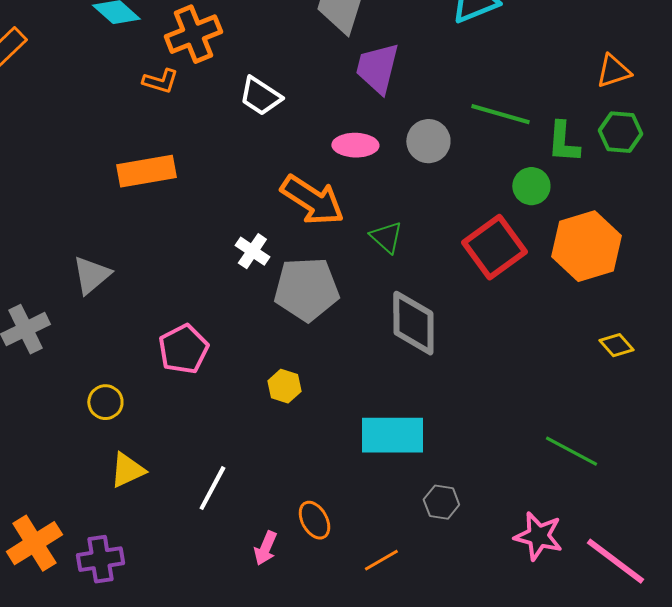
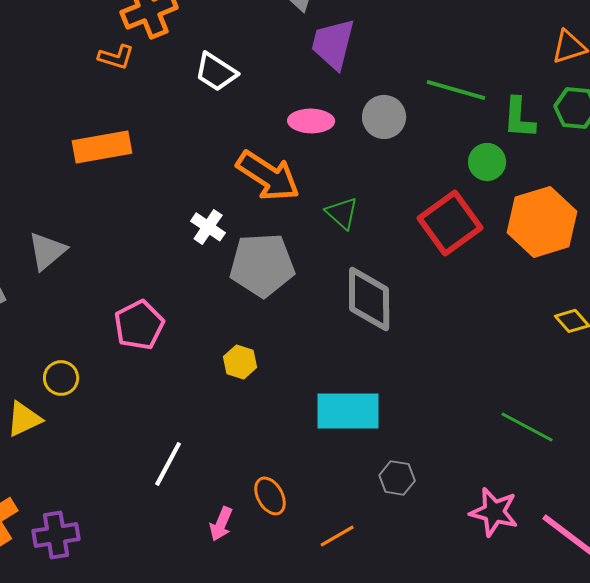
yellow triangle: (127, 470) -> (24, 419), moved

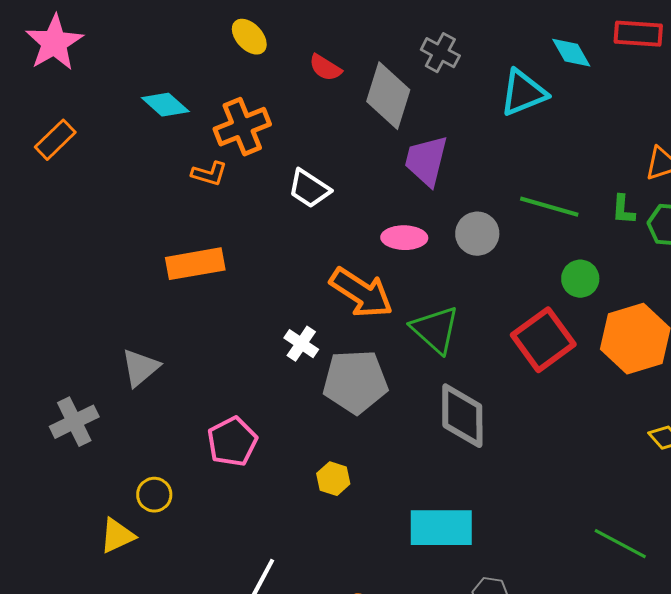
green L-shape: (519, 118) -> (623, 210), moved, size x0.7
green triangle: (342, 213) -> (435, 330), size x1.5

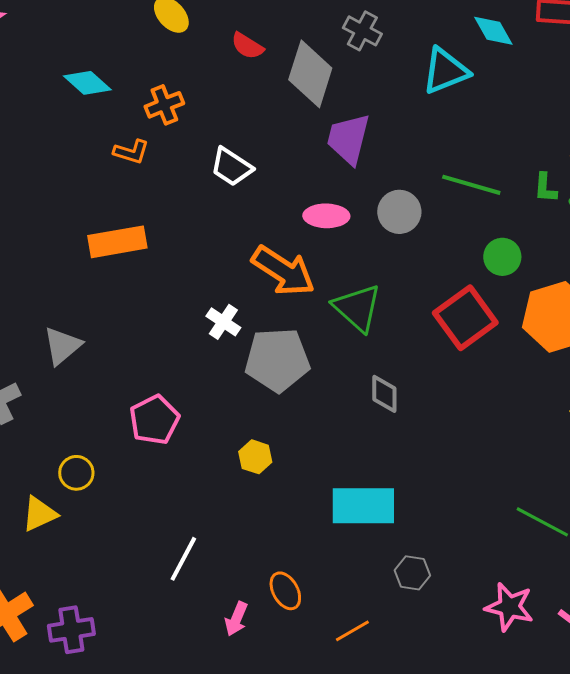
orange cross: (242, 127) -> (164, 105), size x0.7
gray diamond: (462, 416) -> (384, 394), size x0.6

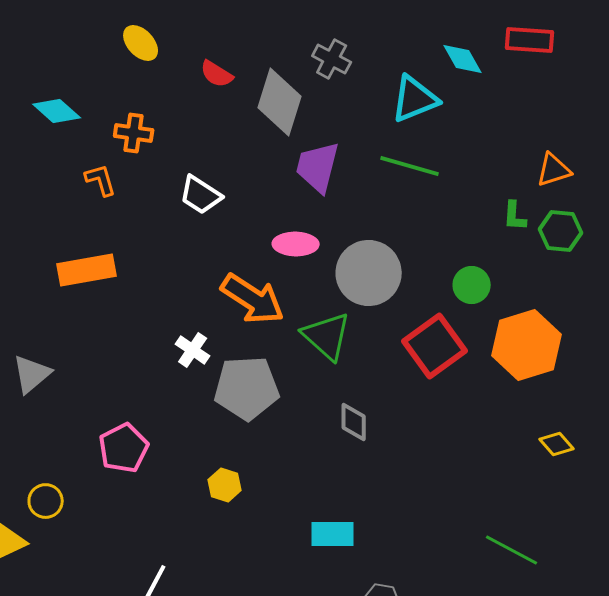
orange cross: (164, 105) -> (134, 133), turned 30
orange L-shape: (131, 152) -> (101, 180), turned -123
green line: (471, 185) -> (410, 166), moved
gray circle: (399, 212) -> (369, 273), moved, size x1.5
cyan rectangle: (363, 506) -> (333, 534), size x0.7

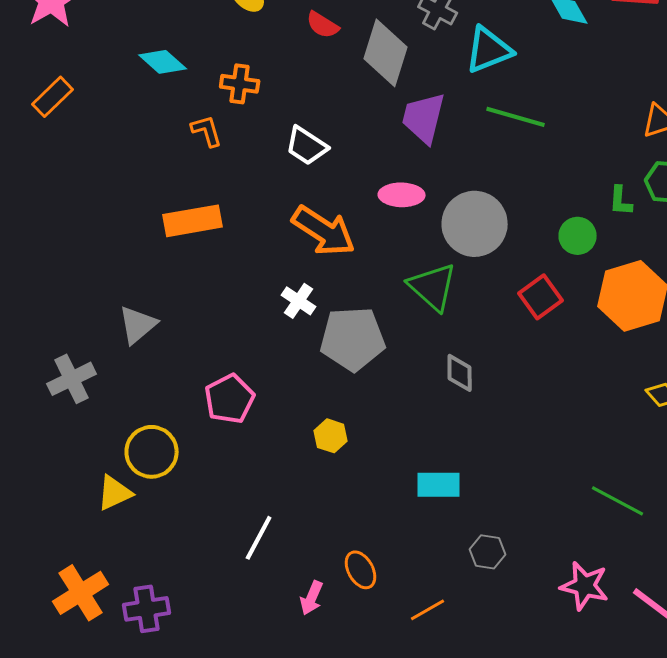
cyan triangle: (415, 99) -> (489, 50), moved
green L-shape: (515, 216) -> (621, 201), moved
orange arrow: (253, 299) -> (324, 231), moved
red square: (435, 346) -> (541, 297), size x0.7
yellow circle: (46, 501) -> (152, 452), size x1.5

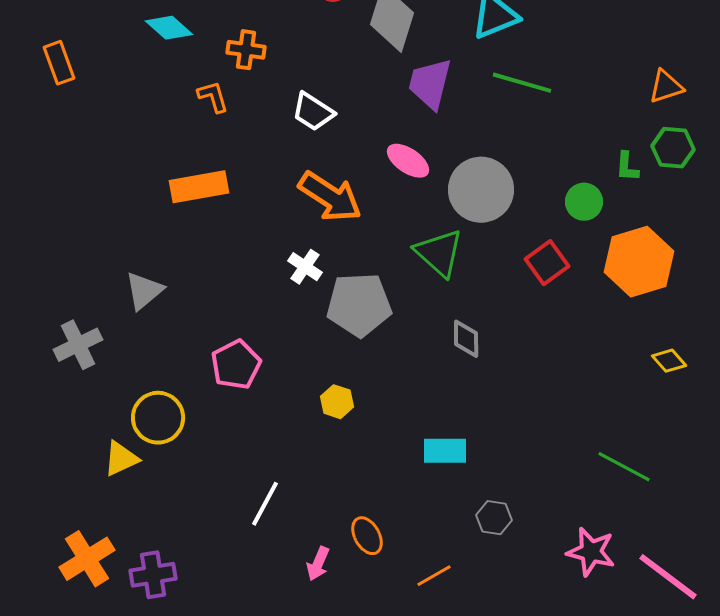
orange rectangle: (53, 97) -> (59, 63), turned -66
pink ellipse: (402, 195) -> (408, 161), turned 33

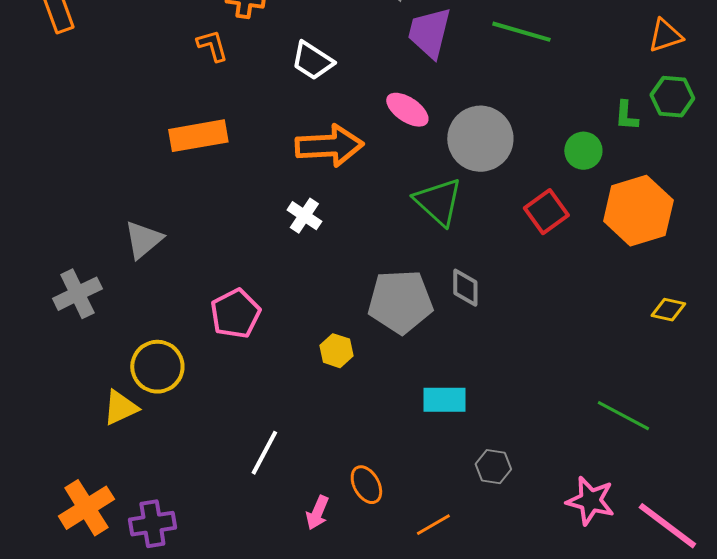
orange arrow: (330, 197) -> (329, 146), turned -36
gray pentagon: (359, 305) -> (400, 302), moved
yellow diamond: (669, 361) -> (668, 310), turned -36

